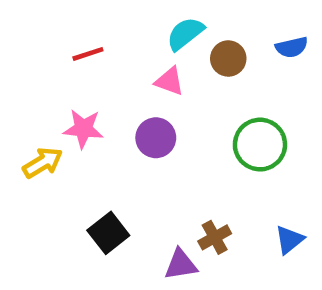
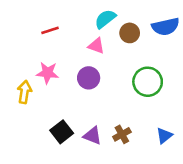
blue semicircle: (292, 47) -> (166, 27), size x1.5
yellow arrow: (43, 163) -> (24, 92), turned -50
purple triangle: (181, 265) -> (92, 136), moved, turned 30

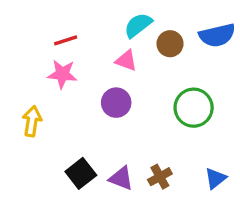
pink star: (47, 73) -> (62, 74), moved

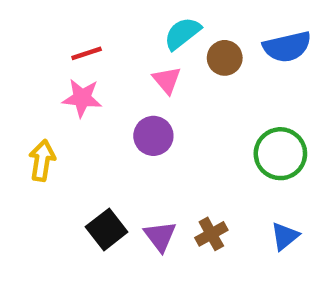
pink triangle: (126, 61) -> (167, 80), turned 30
green circle: (194, 108) -> (280, 154), moved
purple triangle: (121, 178) -> (160, 236), turned 32

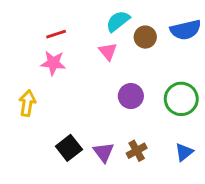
purple circle: (153, 136) -> (131, 96), moved

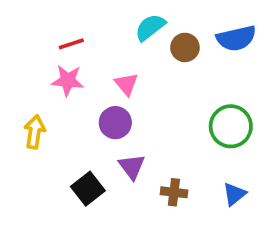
pink triangle: (108, 51) -> (126, 84), moved
purple circle: (131, 96) -> (115, 123), moved
brown cross: (137, 151) -> (174, 192), turned 36
purple triangle: (104, 152) -> (132, 167), moved

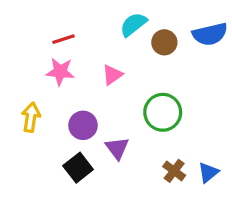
pink triangle: (126, 84) -> (112, 75), turned 35
purple circle: (115, 123) -> (83, 125), moved
green circle: (231, 126) -> (163, 112), moved
brown cross: (174, 192) -> (174, 171), moved, turned 30

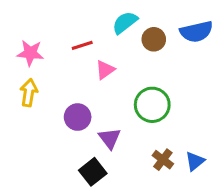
red line: (63, 39) -> (82, 45), moved
pink star: (60, 72) -> (30, 53), moved
yellow arrow: (31, 117) -> (29, 93), moved
black square: (78, 168) -> (93, 172), moved

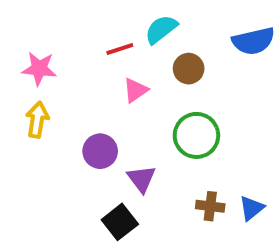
brown circle: (154, 39) -> (189, 69), moved
red line: (82, 45) -> (120, 49), moved
brown cross: (163, 160) -> (210, 206), turned -30

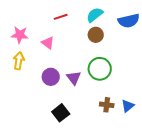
cyan semicircle: (161, 29) -> (95, 15), moved
red line: (120, 49) -> (61, 17), moved
pink triangle: (135, 90) -> (48, 43), moved, turned -48
purple triangle: (141, 179) -> (74, 78), moved

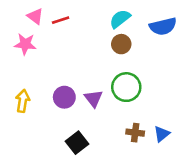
red line: (61, 17) -> (61, 20), moved
pink triangle: (48, 43) -> (35, 16), moved
yellow arrow: (19, 61) -> (23, 101), moved

